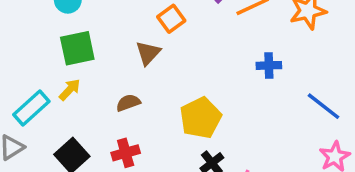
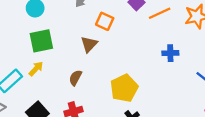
orange square: (171, 19) -> (105, 21), turned -30
brown semicircle: (128, 103) -> (75, 78), turned -42

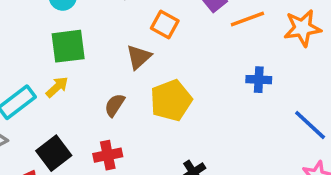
yellow pentagon: (124, 88) -> (171, 100), moved

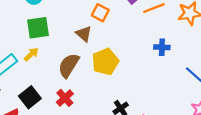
brown triangle: (139, 57) -> (84, 34), turned -36
brown semicircle: (115, 105) -> (69, 65), size x1.6
red cross: (108, 155) -> (65, 98), turned -30

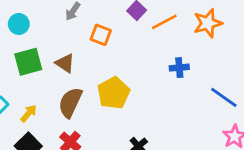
brown triangle: (84, 34) -> (65, 63), moved
yellow arrow: (31, 54) -> (29, 113), moved

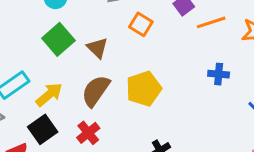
green square: (28, 62) -> (58, 39), turned -36
yellow arrow: (29, 113) -> (49, 95), size x1.4

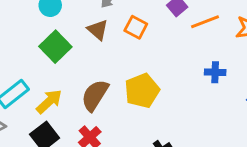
brown triangle: (97, 48) -> (98, 30), moved

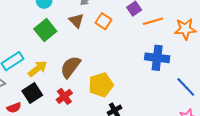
blue cross: (215, 72) -> (157, 58), size x1.6
yellow pentagon: (142, 91) -> (101, 85), moved

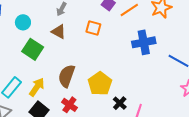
orange square: (104, 21) -> (93, 28), moved

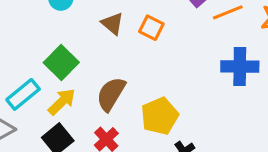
orange square: (93, 28) -> (151, 28), moved
green square: (33, 49) -> (61, 62), moved

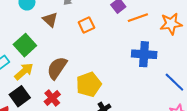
brown triangle: (112, 24) -> (50, 20), moved
orange square: (151, 28) -> (86, 25), turned 35

